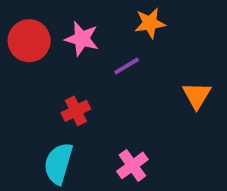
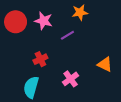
orange triangle: (197, 95) -> (105, 64), moved, turned -35
pink cross: (132, 165) -> (71, 79), moved

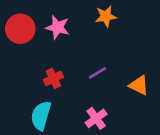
purple line: (67, 35) -> (98, 73), moved
pink cross: (71, 79) -> (96, 118), moved

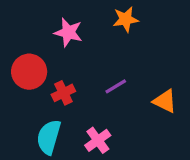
red circle: (20, 29) -> (29, 72), moved
pink cross: (96, 118) -> (98, 140), moved

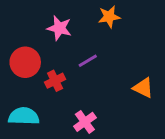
purple line: (116, 86) -> (88, 61), moved
cyan semicircle: (49, 137) -> (24, 116), moved, turned 76

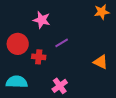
orange star: (109, 17) -> (102, 12), moved
red cross: (55, 81) -> (39, 57), turned 32

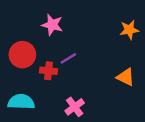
orange star: (102, 12) -> (129, 30), moved
purple line: (62, 43) -> (68, 58), moved

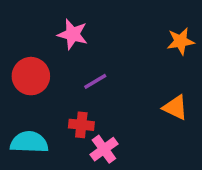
red cross: (48, 71) -> (81, 125), moved

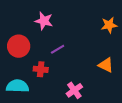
red cross: (81, 125) -> (41, 69), moved
pink cross: (104, 149) -> (74, 90), moved

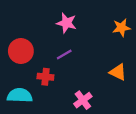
pink star: (44, 21) -> (66, 23), moved

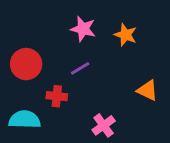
orange star: (121, 28) -> (126, 35), moved, turned 30

